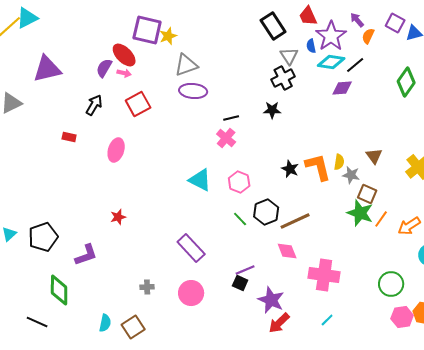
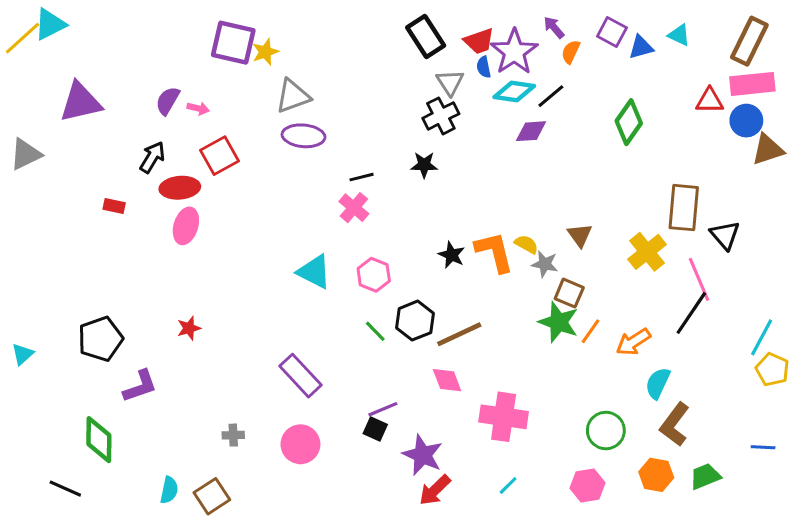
red trapezoid: (308, 16) -> (479, 41), moved, turned -85
red ellipse: (124, 55) -> (180, 188), moved, turned -50
yellow semicircle: (339, 162) -> (526, 244), turned -70
black pentagon: (43, 237) -> (100, 339), moved
pink hexagon: (402, 317) -> (588, 485), moved

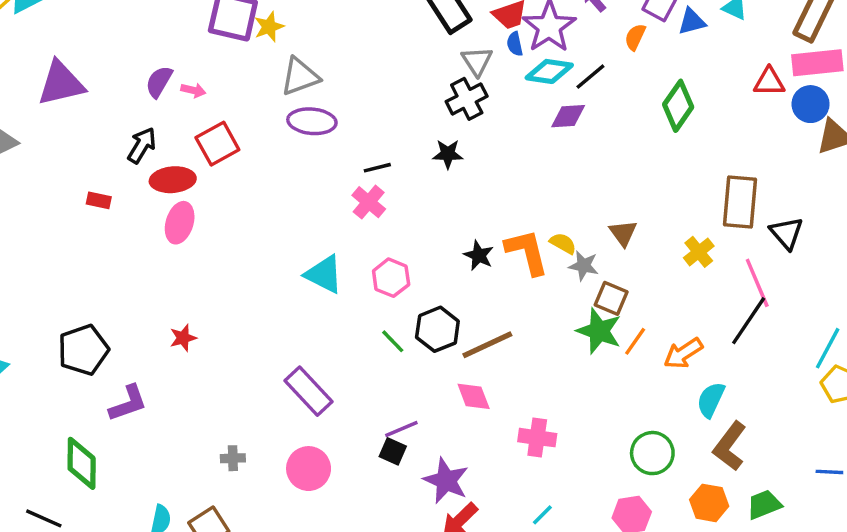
orange semicircle: (571, 52) -> (635, 37), moved
yellow cross: (647, 252) -> (699, 252), size x0.7
pink cross: (504, 417) -> (537, 438), size x0.7

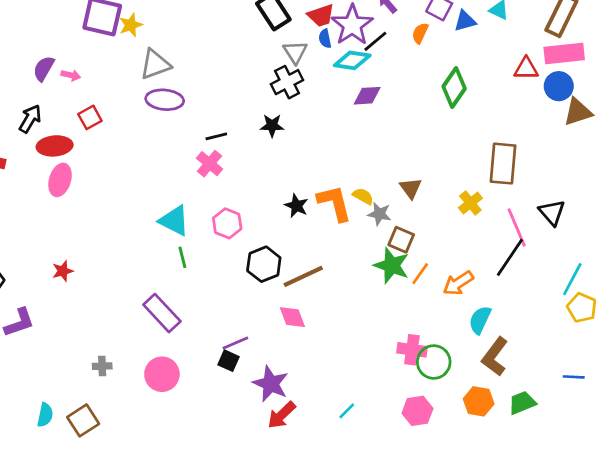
black line: (590, 77) -> (375, 41), moved
red square: (217, 144) -> (90, 117), size x0.7
black triangle: (786, 233) -> (552, 213), moved
green line: (393, 341) -> (182, 257), moved, turned 30
pink cross: (537, 438) -> (412, 350), moved

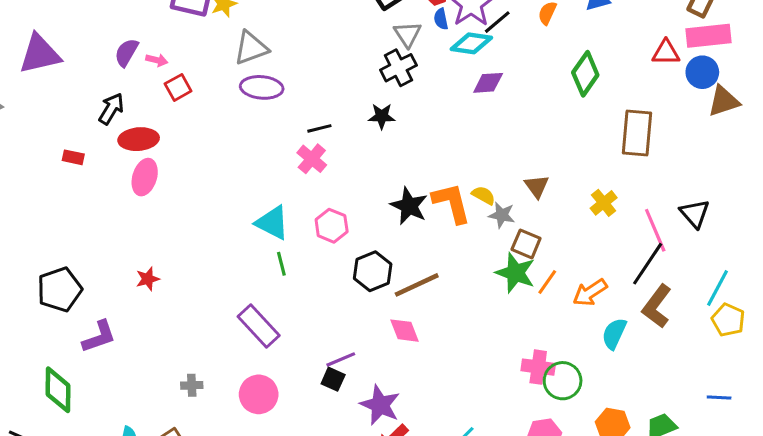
red square: (90, 117) -> (178, 87), moved
brown rectangle: (503, 164) -> (637, 133), moved
black star: (296, 206) -> (409, 206), size x1.4
brown L-shape: (495, 357) -> (657, 306), moved

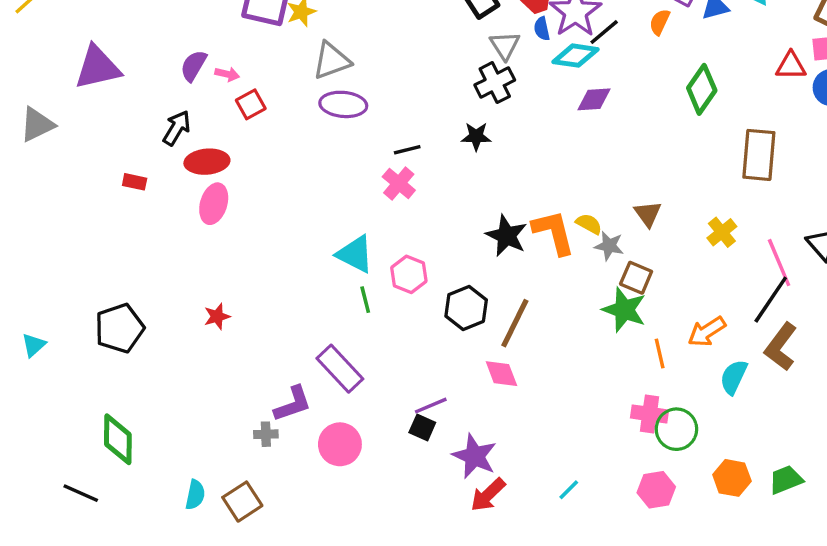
pink hexagon: (332, 226) -> (409, 274), moved
orange line: (547, 282) -> (660, 353), moved, turned -48
brown line: (417, 285) -> (515, 323), turned -39
purple L-shape: (99, 337) -> (293, 404), moved

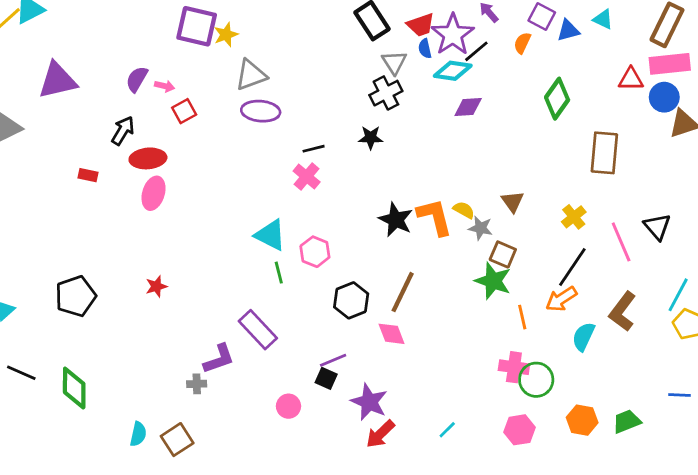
black line: (771, 300) -> (572, 267), moved
black hexagon: (466, 308) -> (351, 300), moved
pink circle: (340, 444) -> (288, 406), moved, size x0.7
black line: (81, 493) -> (21, 373), moved

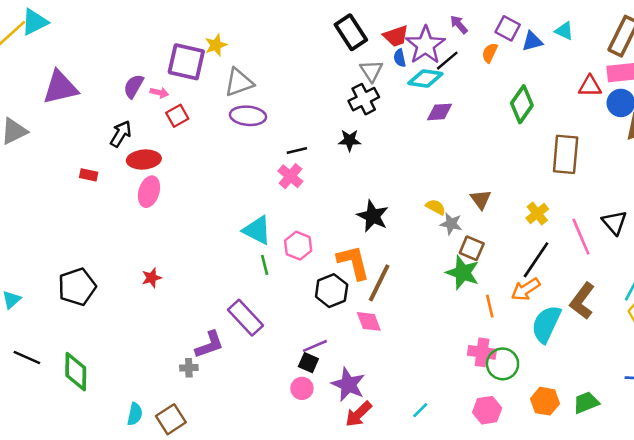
purple square: (197, 26) -> (186, 62), moved
orange L-shape: (435, 217) -> (353, 262), moved
cyan semicircle: (584, 337) -> (546, 324), size x1.4
pink circle: (288, 406) -> (302, 388), moved

